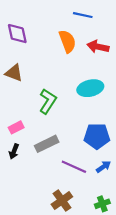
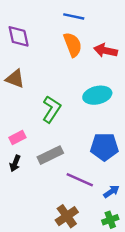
blue line: (83, 15) -> (74, 16), moved
blue arrow: (103, 167) -> (111, 191), moved

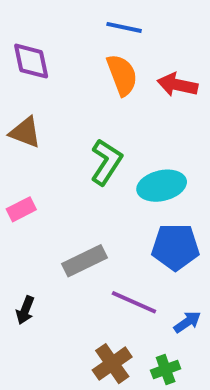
cyan ellipse: (97, 95) -> (162, 186), moved
green L-shape: (51, 109) -> (106, 162), moved
pink rectangle: (17, 137) -> (21, 209), moved
black arrow: (15, 163) -> (25, 310), moved
green cross: (110, 220) -> (166, 369), moved

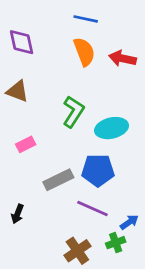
pink rectangle: (21, 209) -> (26, 144), moved
blue pentagon: (175, 247) -> (98, 170), moved
green cross: (166, 369) -> (116, 243), moved

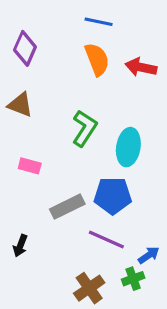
purple diamond: (22, 42) -> (25, 48), turned 36
cyan ellipse: (112, 128) -> (128, 147), turned -68
pink rectangle: (26, 144) -> (30, 166), turned 42

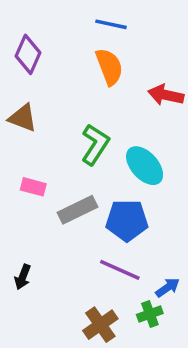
red arrow: (141, 67) -> (166, 95), moved
cyan ellipse: (128, 147) -> (145, 166), turned -51
gray rectangle: (67, 207) -> (77, 210), moved

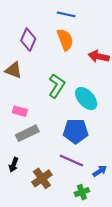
purple diamond: (28, 54) -> (28, 40), moved
gray rectangle: (77, 210) -> (27, 133), moved
green cross: (150, 314) -> (82, 192), moved
brown cross: (100, 325) -> (42, 178), moved

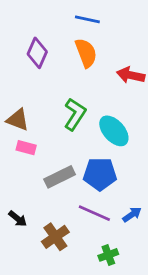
brown triangle: (14, 70) -> (18, 120), moved
gray rectangle: (27, 133) -> (60, 177), moved
black arrow: (14, 165) -> (18, 219), turned -72
blue arrow: (100, 171) -> (132, 215), moved

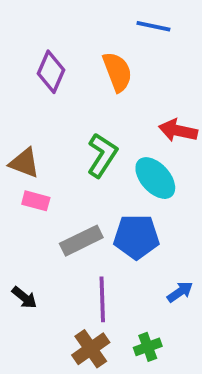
blue line: (87, 19) -> (153, 26), moved
red arrow: (131, 75) -> (178, 131), moved
purple line: (94, 213) -> (102, 299), moved, turned 64
brown cross: (55, 237) -> (91, 349), moved

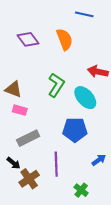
purple diamond: (51, 72) -> (28, 39), turned -60
gray rectangle: (81, 241) -> (28, 138), moved
green cross: (148, 347) -> (81, 190), turned -32
brown cross: (91, 349) -> (29, 179), moved

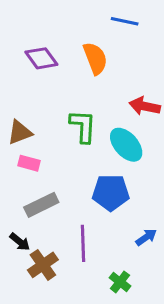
green L-shape: (56, 85) -> (83, 126), turned -30
brown triangle: (14, 89) -> (20, 132), turned -42

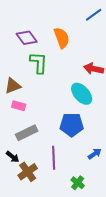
blue line: (125, 21) -> (94, 15), moved, turned -48
green L-shape: (83, 126) -> (39, 63), moved

